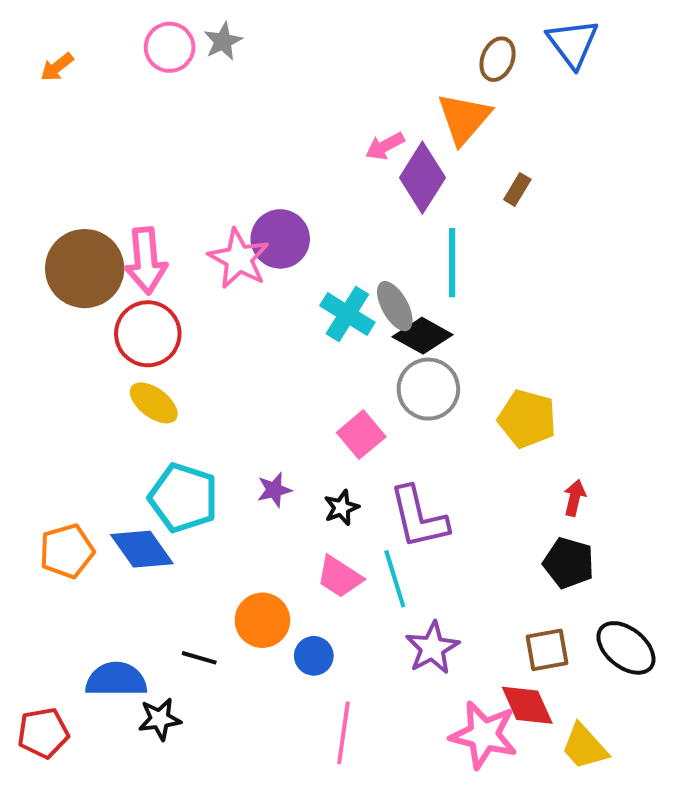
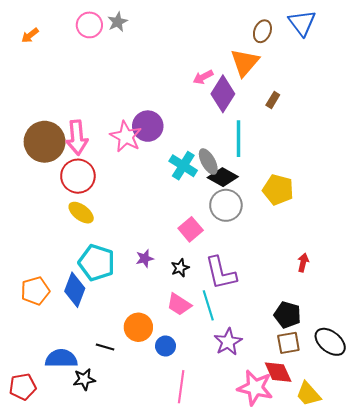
yellow pentagon: (527, 419) -> (278, 190), moved
blue diamond: (142, 549) -> (75, 290), turned 56
black pentagon: (569, 563) -> (287, 315), moved

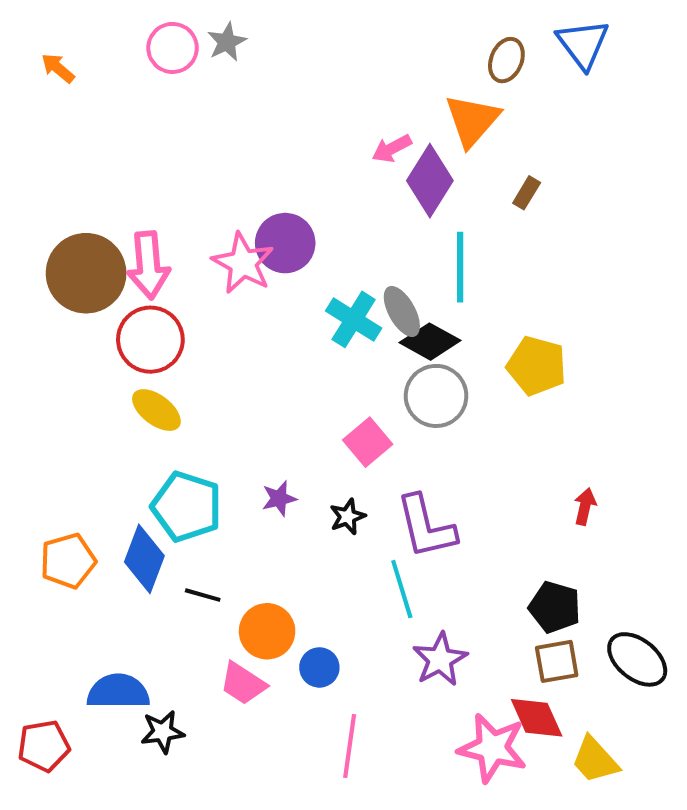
orange arrow: (30, 35) -> (58, 68), turned 78
pink trapezoid: (179, 304) -> (243, 684), moved
black line: (105, 347) -> (203, 595), moved

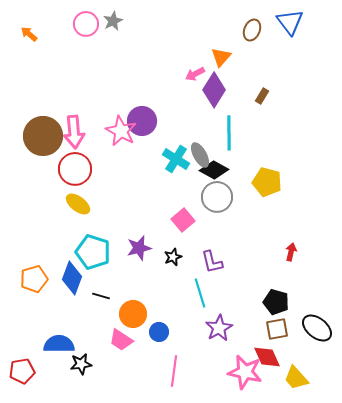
orange triangle: (472, 120) -> (221, 57), moved, size x0.7
purple star: (279, 499) -> (139, 248), size x1.4
purple L-shape: (426, 527) -> (212, 262), size x0.7

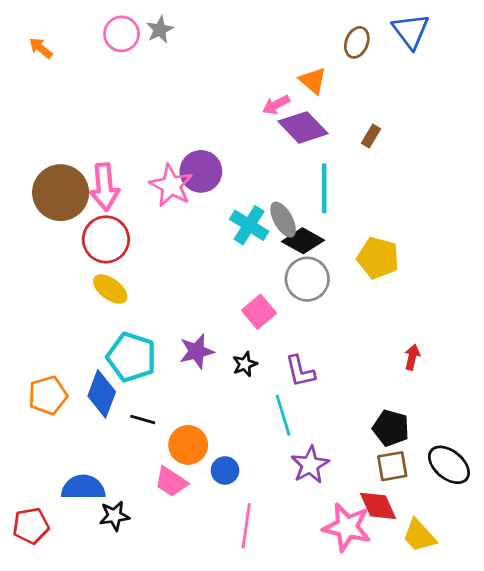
orange triangle: (221, 57) -> (313, 81), turned -30
purple diamond: (214, 90) -> (303, 127), turned -76

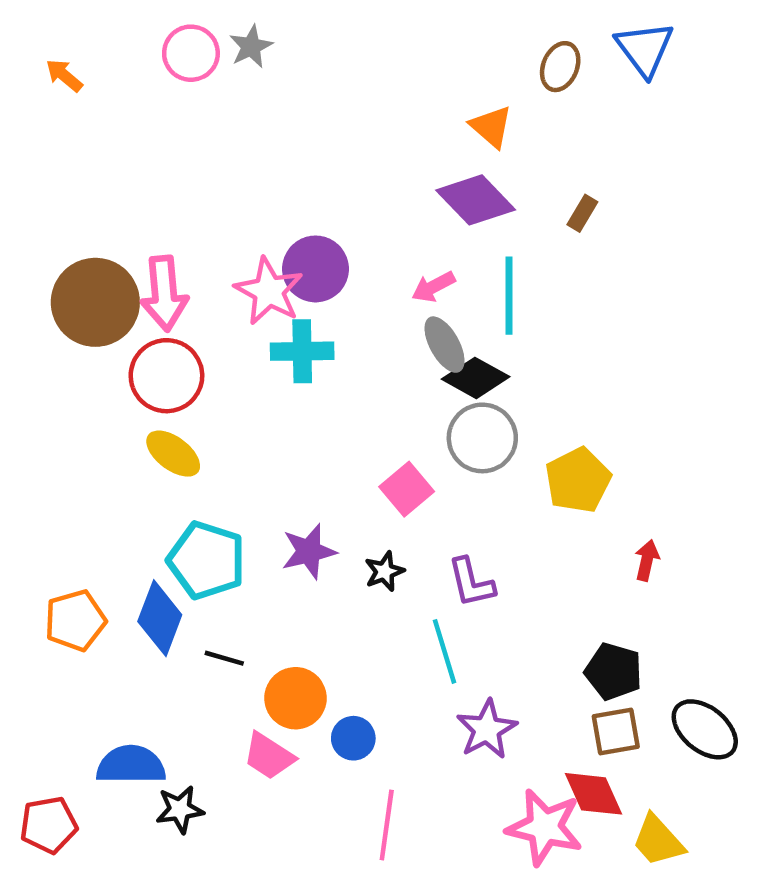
pink arrow: (276, 105) -> (433, 287), moved
cyan cross: (249, 225) -> (302, 351), moved, turned -33
yellow pentagon: (378, 258) -> (578, 480), moved, turned 30

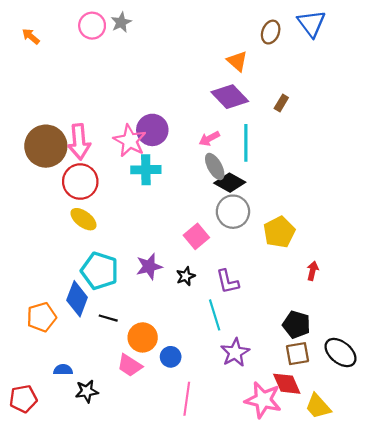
orange pentagon: (75, 620) -> (42, 317), moved
blue semicircle: (131, 765) -> (63, 370), size x0.6

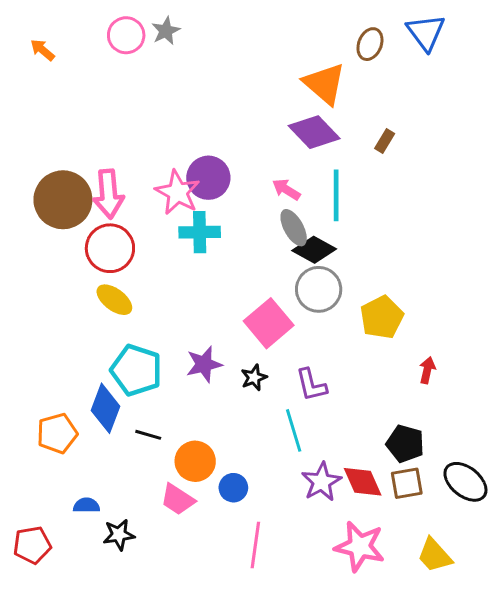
orange triangle: (237, 61) -> (324, 84), size x1.5
pink arrow: (209, 139) -> (286, 189), turned 60
pink square: (196, 236) -> (269, 323), size x1.4
red diamond: (287, 384) -> (363, 482), moved

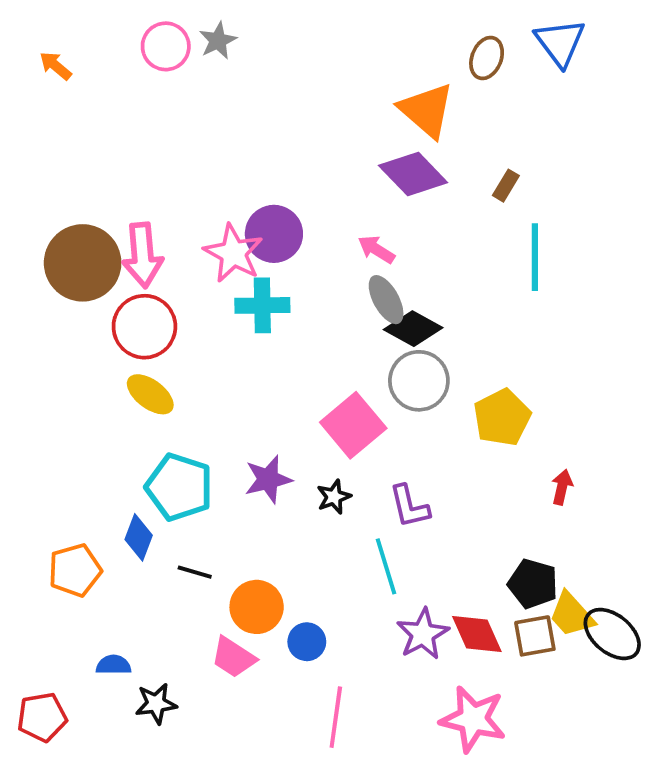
cyan line: (336, 195) -> (535, 257), moved
blue diamond: (106, 408) -> (139, 537), size x0.7
yellow trapezoid: (435, 555) -> (572, 615), moved

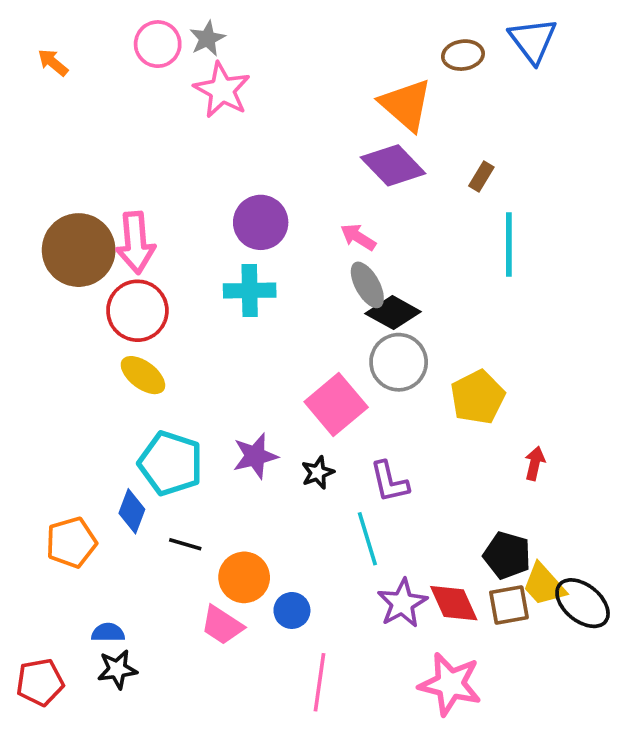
brown ellipse: (487, 58) -> (463, 55), turned 60
pink star: (233, 253) -> (222, 90), moved
black star: (156, 704) -> (117, 669), moved

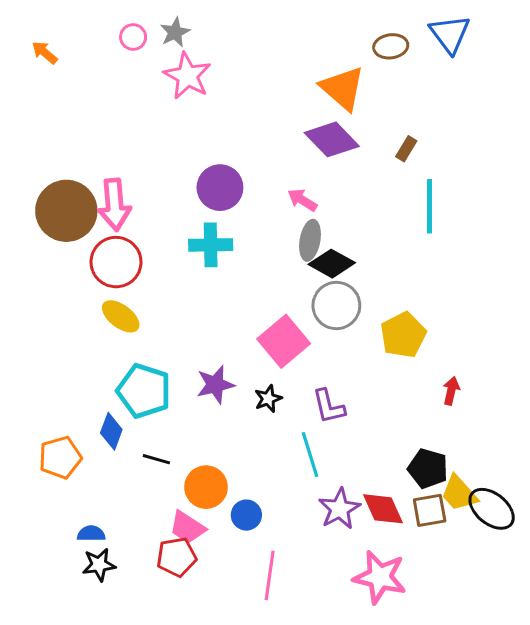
pink circle: (158, 44) -> (133, 37), size x0.7
gray ellipse: (367, 285) -> (310, 240), turned 39
red pentagon: (40, 682) -> (177, 557), moved

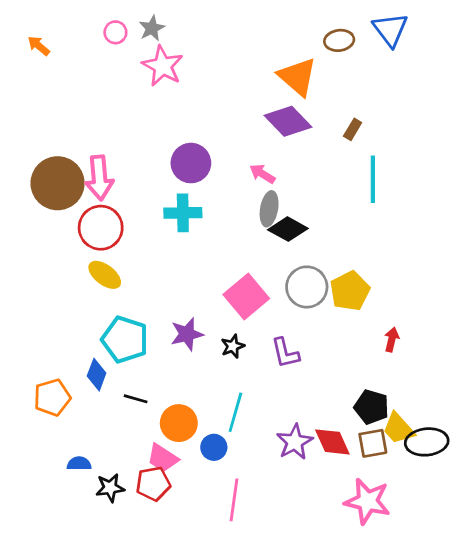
gray circle: (336, 306) -> (307, 287), moved
cyan line: (310, 454) -> (235, 412), moved, turned 33
black ellipse: (492, 509) -> (427, 442), turned -45
black star: (99, 565) -> (110, 488), moved
pink star: (380, 577) -> (367, 501), moved

